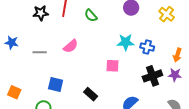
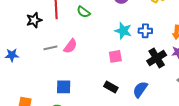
cyan star: (126, 42) -> (123, 31), turned 30
gray line: (40, 52) -> (50, 48), moved
black rectangle: (91, 94) -> (111, 87), moved

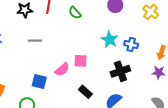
pink semicircle: (70, 46) -> (62, 69), moved
pink square: (115, 56) -> (80, 61), moved
black cross: (157, 58) -> (120, 71), moved

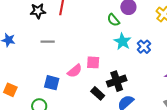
green semicircle: (75, 13) -> (113, 20), moved
blue cross: (131, 44) -> (144, 47), turned 32
black cross: (120, 71) -> (117, 81), moved

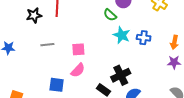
blue cross: (144, 47) -> (144, 38), turned -32
pink square: (93, 62) -> (78, 49), moved

